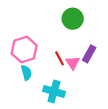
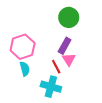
purple rectangle: (89, 54) -> (65, 46), moved
red line: (59, 58) -> (56, 67), moved

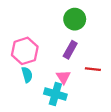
pink triangle: (69, 59) -> (63, 77), moved
red line: (56, 67) -> (93, 69), moved, turned -56

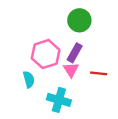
pink hexagon: (25, 51) -> (46, 54), moved
pink triangle: (63, 77) -> (71, 70), moved

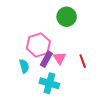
purple rectangle: (75, 53) -> (46, 59), moved
red line: (99, 73) -> (83, 61), turned 64

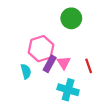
cyan cross: (49, 83) -> (68, 90), moved

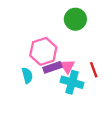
purple rectangle: (50, 64) -> (52, 67), turned 42
cyan cross: (68, 90) -> (72, 82), moved

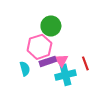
green circle: (75, 19) -> (51, 26), moved
cyan cross: (72, 82) -> (65, 75), turned -30

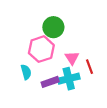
pink triangle: (61, 60) -> (72, 58), moved
purple rectangle: (48, 61) -> (50, 82), moved

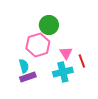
purple rectangle: (50, 82) -> (28, 77), moved

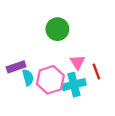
pink hexagon: (38, 45) -> (50, 80), moved
purple rectangle: (28, 77) -> (16, 67), moved

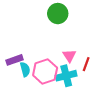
green circle: (57, 29) -> (58, 14), moved
red line: (96, 72) -> (86, 64), turned 40

